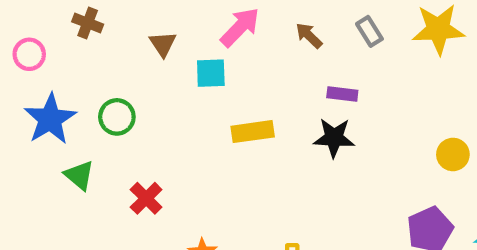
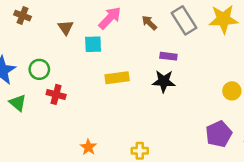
gray rectangle: (369, 31) -> (184, 20), size x1.6
red cross: (146, 198) -> (56, 94), moved, turned -30

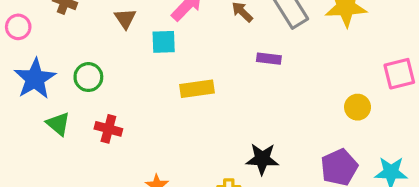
black star: (164, 81) -> (262, 159), moved
red cross: (56, 94) -> (108, 129), moved

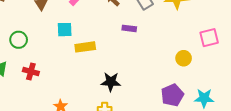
cyan square: (164, 42) -> (65, 30), moved
black star: (262, 159) -> (111, 82), moved

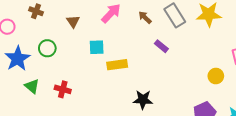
purple rectangle: (129, 28) -> (161, 46), turned 32
green circle: (19, 40) -> (47, 48), moved

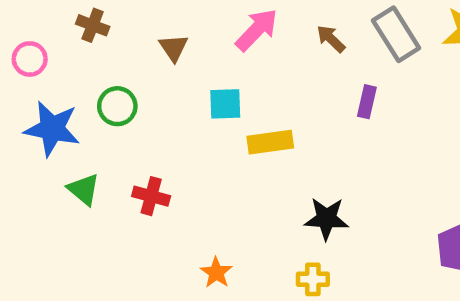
purple rectangle: (161, 46) -> (367, 102), turned 64
blue star: (17, 59) -> (52, 129), turned -30

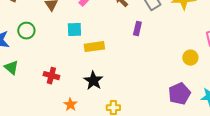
red cross: (151, 196) -> (51, 76), moved
black star: (326, 219) -> (93, 81), moved, turned 30

